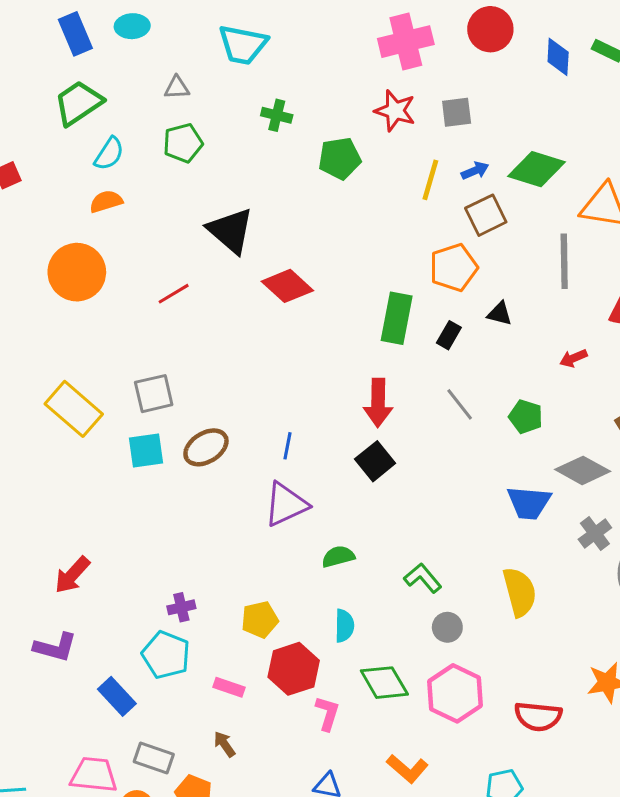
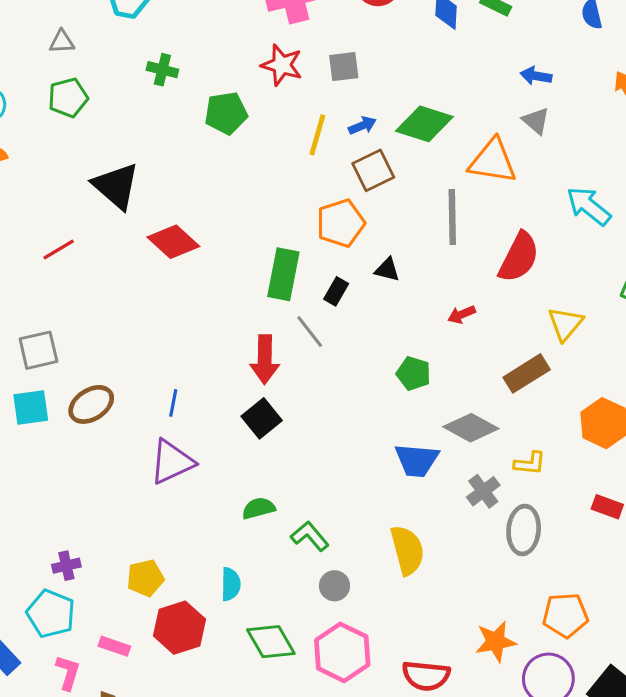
gray line: (460, 404) -> (310, 332), moved
green semicircle: (338, 557) -> (259, 508), moved
pink L-shape: (327, 713) -> (68, 673), moved

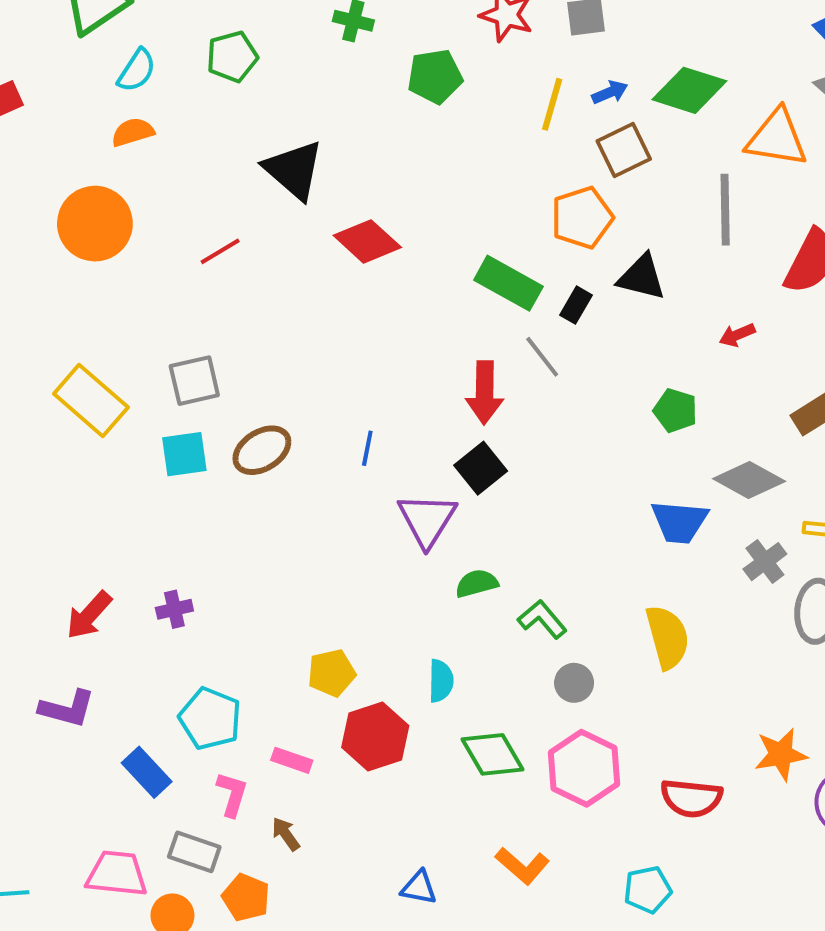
black triangle: (387, 270) -> (642, 277), size x1.5
green rectangle: (283, 274) -> (508, 283), turned -72
purple triangle: (172, 462) -> (427, 520), moved, turned -33
purple cross: (66, 566) -> (174, 609), moved

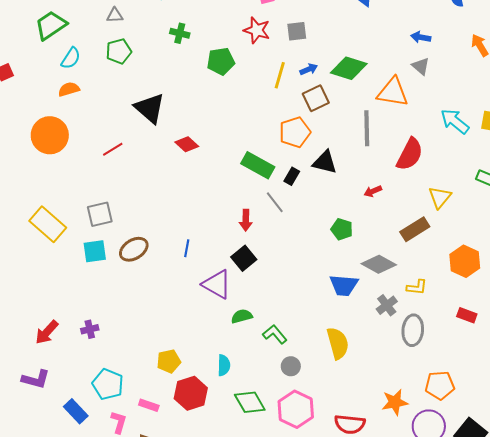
red diamond: (367, 241) -> (187, 144), size x0.7
red arrow: (485, 393) -> (246, 220), size x0.7
purple triangle: (427, 520) -> (217, 284), turned -32

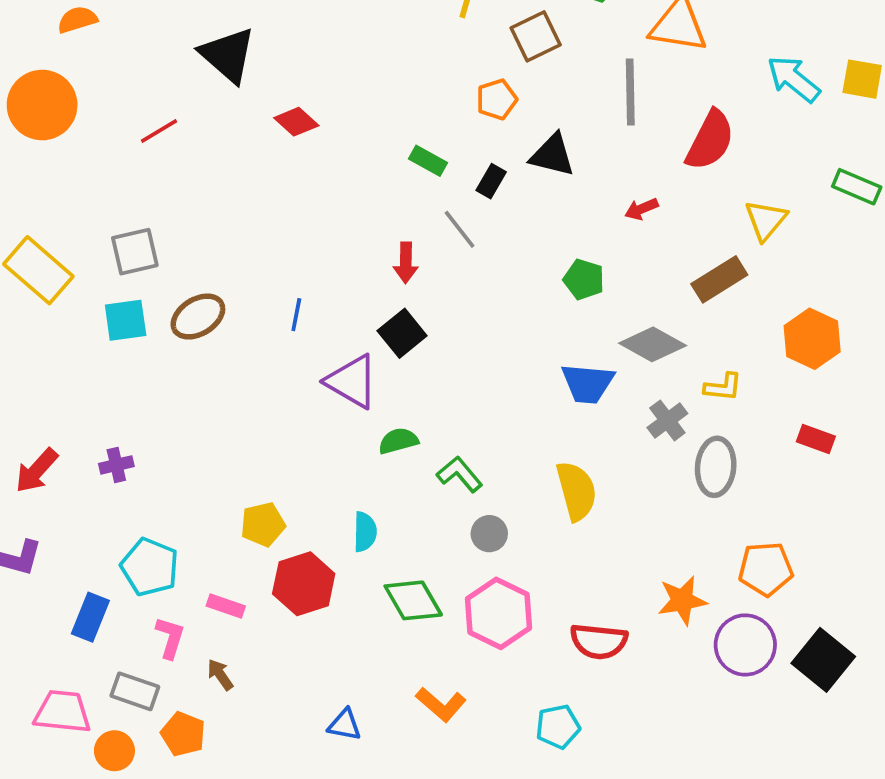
orange pentagon: (295, 132) -> (497, 99), size x0.7
green rectangle: (258, 165) -> (428, 161), size x0.6
blue rectangle: (76, 411) -> (90, 617), turned 65

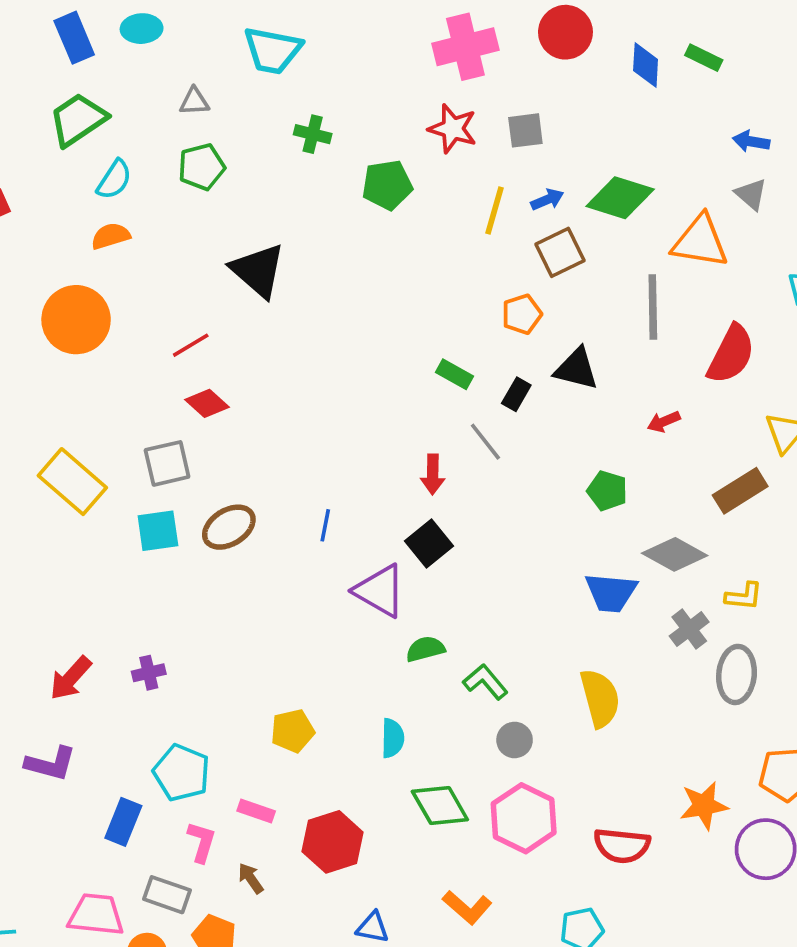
red diamond: (296, 122) -> (207, 403), moved
red hexagon: (304, 584) -> (333, 842), moved

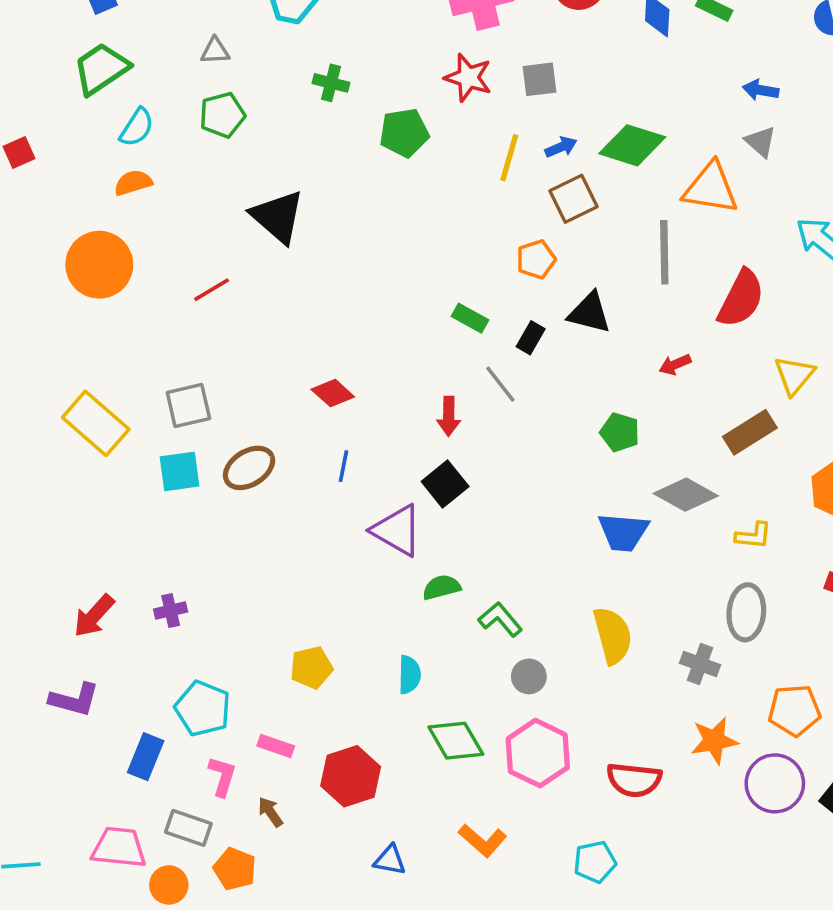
red diamond: (207, 403) -> (333, 393), moved
gray cross: (689, 629) -> (700, 664), moved, turned -33

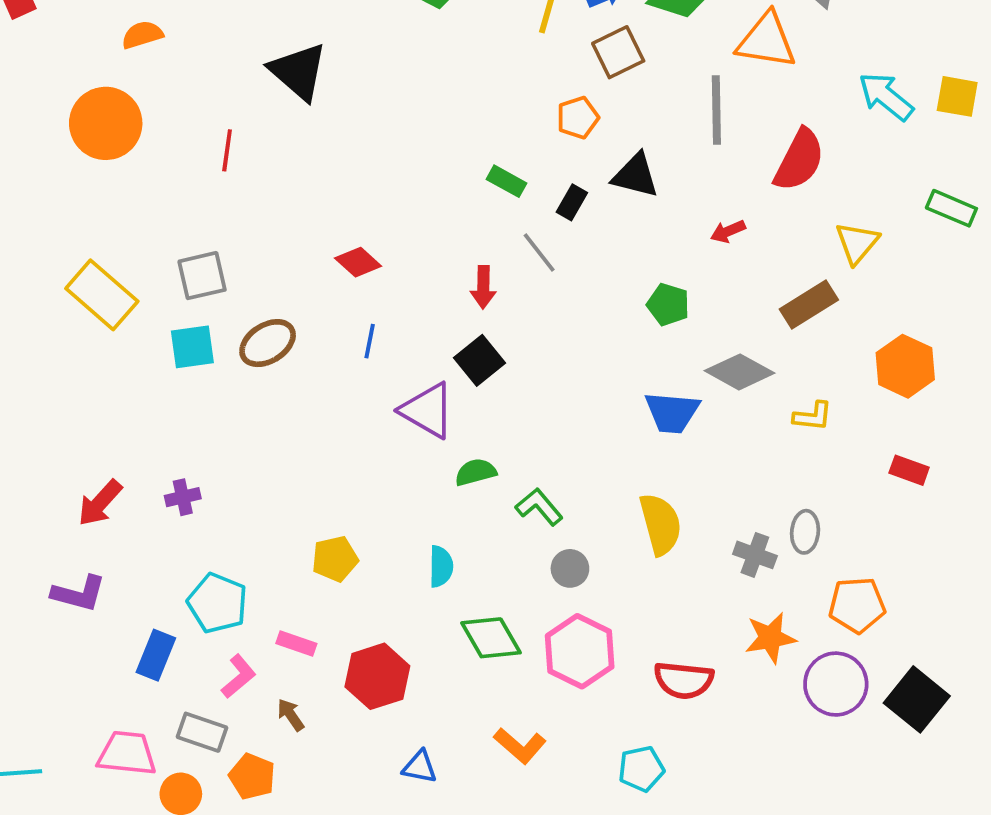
red line: (212, 290) -> (227, 150), turned -51
gray ellipse: (746, 612) -> (805, 532), moved, size x0.7
pink L-shape: (222, 776) -> (239, 676), turned 33

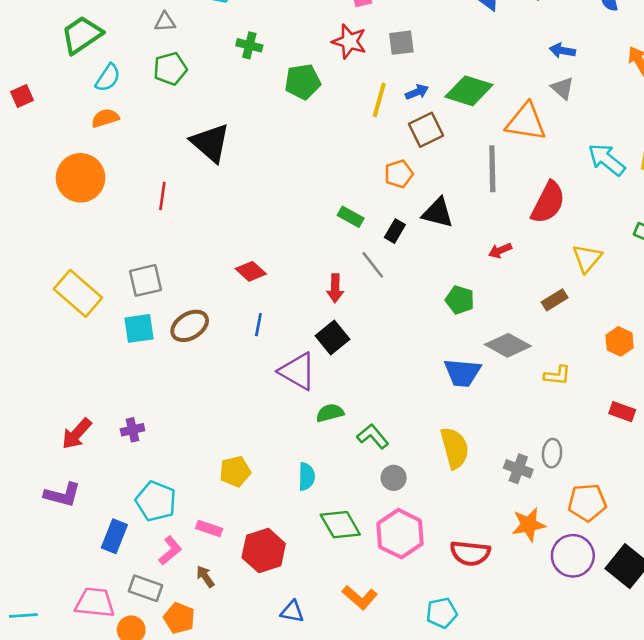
brown rectangle: (809, 305) -> (555, 300), size x0.7
orange hexagon: (905, 366) -> (620, 341), size x0.7

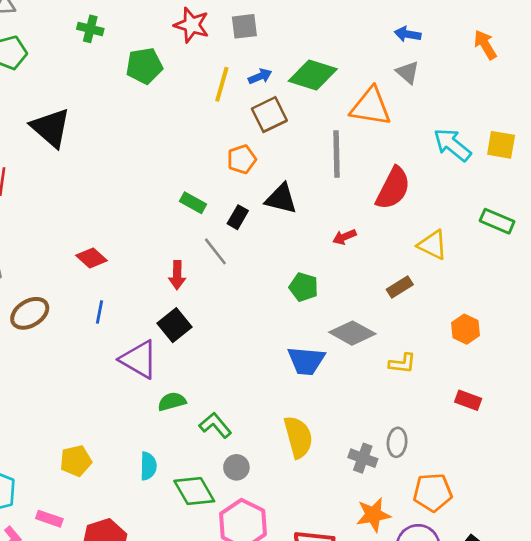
yellow triangle: (587, 258) -> (433, 245), turned -44
green diamond: (340, 525) -> (194, 491), moved

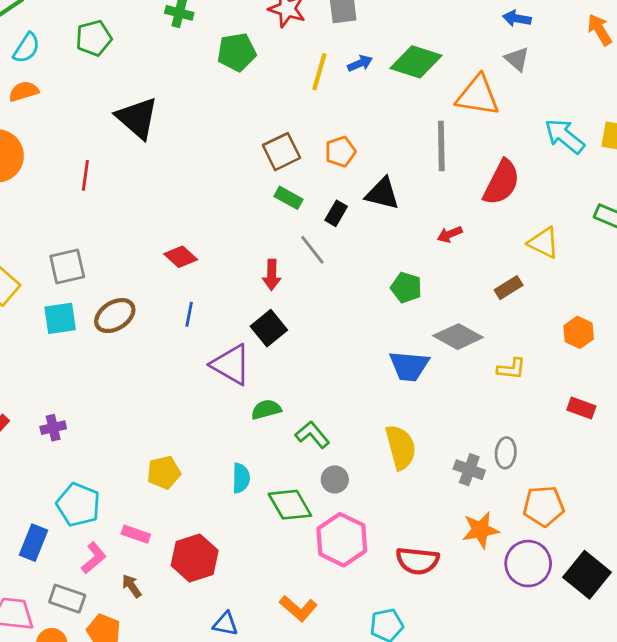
brown square: (269, 115) -> (282, 152), moved

